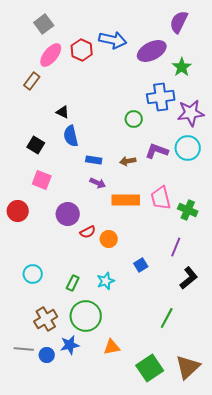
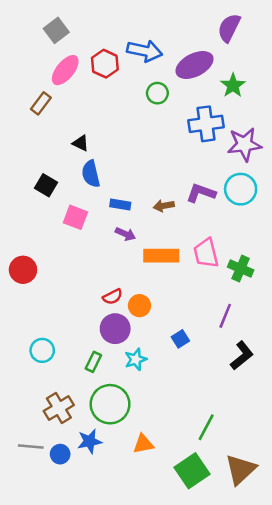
green circle: (134, 119) -> (157, 93), moved
pink square: (42, 180) -> (75, 217), moved
purple circle: (68, 214) -> (115, 329), moved
green line: (167, 318) -> (206, 427), moved

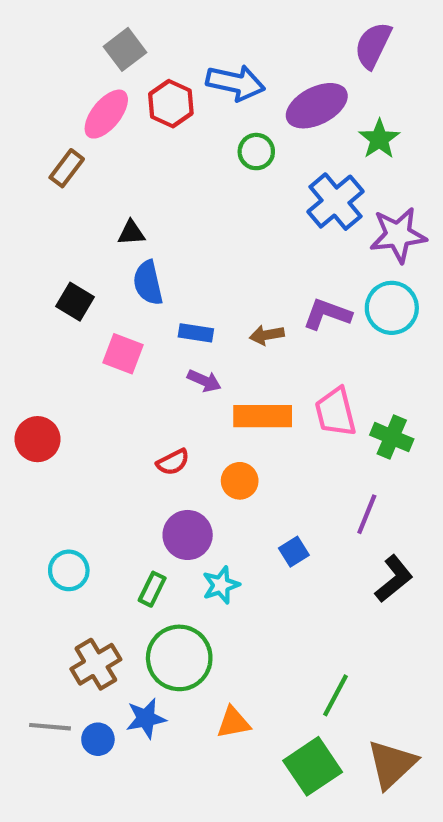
gray square: (56, 30) -> (125, 49), moved
blue cross: (206, 124) -> (336, 202), turned -32
black triangle: (81, 143) -> (131, 233), turned -30
red semicircle: (113, 297) -> (173, 462), moved
orange circle: (139, 306) -> (240, 481), moved

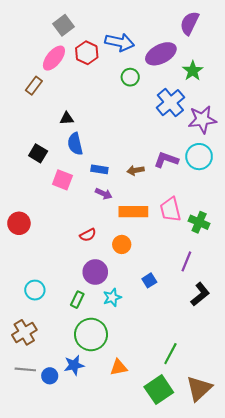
brown cross: (96, 664) -> (24, 332), moved

